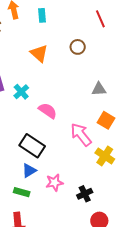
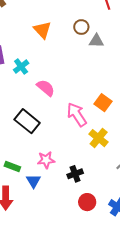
gray triangle: (99, 89) -> (96, 41), moved
blue triangle: (29, 171) -> (33, 181), moved, turned -35

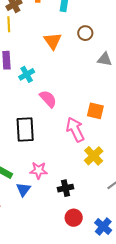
brown circle: (81, 27) -> (85, 33), moved
orange square: (103, 103) -> (95, 111), moved, turned -30
black rectangle: (27, 121) -> (25, 129), turned 40

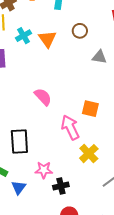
cyan cross: (27, 74) -> (23, 36), moved
black rectangle: (25, 129) -> (19, 142), moved
pink star: (39, 170) -> (44, 170), moved

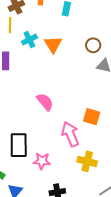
brown circle: (80, 31) -> (93, 45), moved
yellow cross: (89, 154) -> (87, 161), turned -36
pink star: (44, 170) -> (42, 161), moved

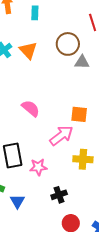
brown circle: (93, 45) -> (68, 44), size x1.5
pink arrow: (70, 134) -> (61, 136), turned 85

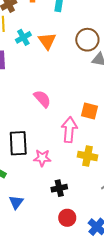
pink arrow: (61, 136) -> (69, 130), turned -55
blue triangle: (17, 201) -> (16, 202), moved

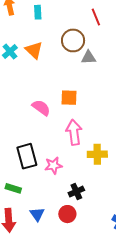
orange square: (90, 111) -> (69, 98), moved
red circle: (67, 218) -> (67, 214), moved

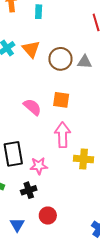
brown circle: (73, 40) -> (60, 59), moved
black cross: (76, 192) -> (29, 190), moved
blue triangle: (37, 214) -> (17, 225), moved

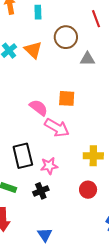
brown circle: (60, 59) -> (66, 37), moved
pink arrow: (63, 135) -> (57, 128), moved, turned 125
red circle: (48, 216) -> (88, 190), moved
blue triangle: (17, 225) -> (45, 235), moved

